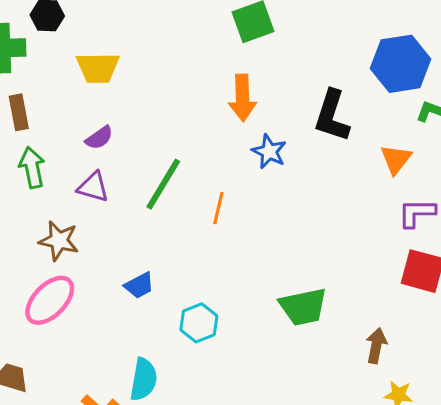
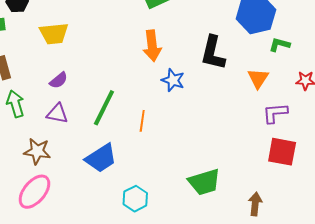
blue trapezoid: (139, 286) -> (101, 158), moved, size x1.6

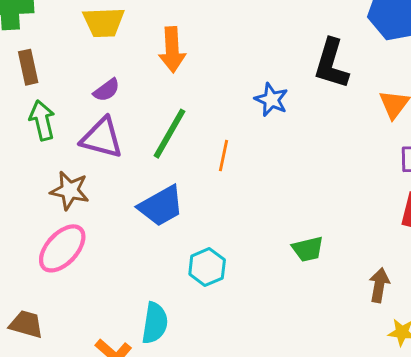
orange arrow: (152, 46) -> (172, 50), moved
purple triangle: (57, 114) -> (102, 138), size x1.4
green trapezoid: (204, 182) -> (308, 249), size x0.7

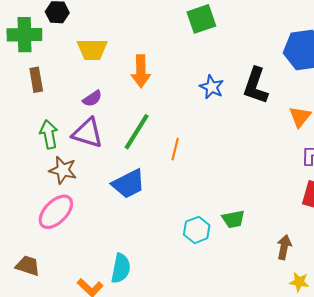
blue star: (271, 100) -> (212, 87), moved
green arrow: (42, 120) -> (49, 134), moved
cyan hexagon: (207, 267) -> (197, 230), moved

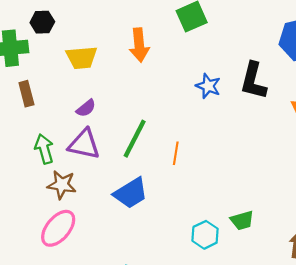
orange arrow: (141, 71) -> (139, 45), moved

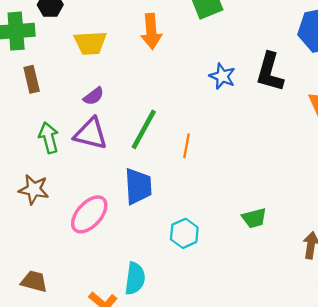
brown star: (62, 185) -> (34, 189), moved
blue trapezoid: (131, 193) -> (138, 186), turned -63
pink ellipse: (58, 228) -> (89, 214), moved
cyan hexagon: (205, 235) -> (184, 233), moved

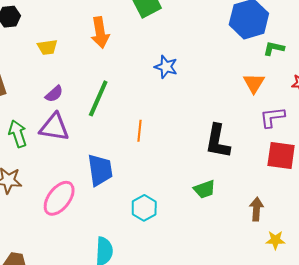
yellow trapezoid: (90, 43) -> (47, 47), size x0.7
black L-shape: (270, 72) -> (218, 141), moved
green line: (144, 129) -> (98, 98), moved

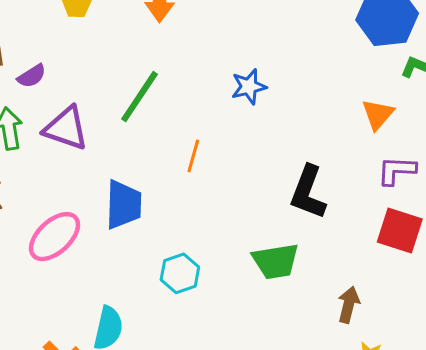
blue star: (166, 67) -> (249, 87), moved, turned 30
purple semicircle: (54, 94) -> (32, 76), moved
green trapezoid: (204, 189) -> (276, 261), size x1.4

